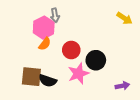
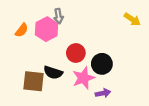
orange semicircle: (45, 44) -> (22, 30), moved
black semicircle: (48, 81) -> (53, 73), moved
purple arrow: (122, 86) -> (103, 93), moved

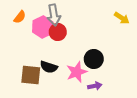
gray arrow: (59, 16) -> (54, 15), size x1.5
orange semicircle: (22, 30) -> (20, 17), moved
red circle: (76, 53) -> (58, 32), moved

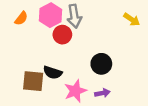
gray arrow: (54, 15) -> (74, 16), moved
pink hexagon: (43, 27) -> (50, 15), moved
pink star: (77, 72) -> (75, 91), moved

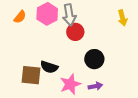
yellow arrow: (132, 19) -> (123, 18), turned 42
red circle: (62, 35) -> (75, 32), moved

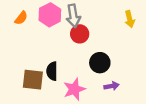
black semicircle: (49, 67) -> (52, 71), turned 72
purple arrow: (95, 86) -> (112, 86), moved

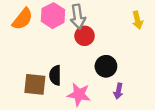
orange semicircle: (21, 18) -> (23, 19), size x1.5
purple arrow: (112, 86) -> (118, 91), turned 112
pink star: (74, 89) -> (79, 94), turned 30

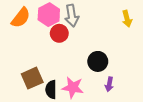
red circle: (85, 36) -> (59, 33), moved
black semicircle: (55, 75) -> (51, 90), moved
brown square: (35, 84) -> (32, 78), turned -30

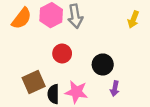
yellow arrow: (127, 19) -> (133, 20), turned 35
red circle: (59, 33) -> (62, 54), moved

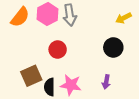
yellow arrow: (133, 20) -> (123, 18), turned 42
black circle: (103, 64) -> (113, 47), moved

